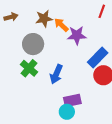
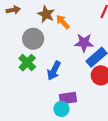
brown star: (44, 19) -> (46, 14), turned 30
purple star: (77, 35) -> (84, 43), moved

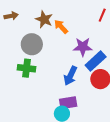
green cross: (27, 63) -> (27, 68), turned -36
blue arrow: (54, 71) -> (70, 76), moved

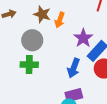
orange arrow: (61, 27) -> (60, 20), turned -112
purple star: (83, 47) -> (83, 38), turned -30

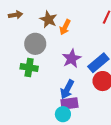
purple star: (83, 38) -> (72, 59), moved
blue arrow: (74, 68) -> (67, 89), moved

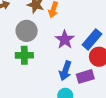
purple rectangle: (69, 103) -> (85, 76), moved

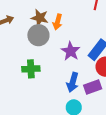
gray circle: (27, 31) -> (38, 35), moved

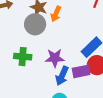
purple star: (71, 51) -> (55, 58), moved, turned 30
purple rectangle: (93, 87) -> (81, 71), moved

